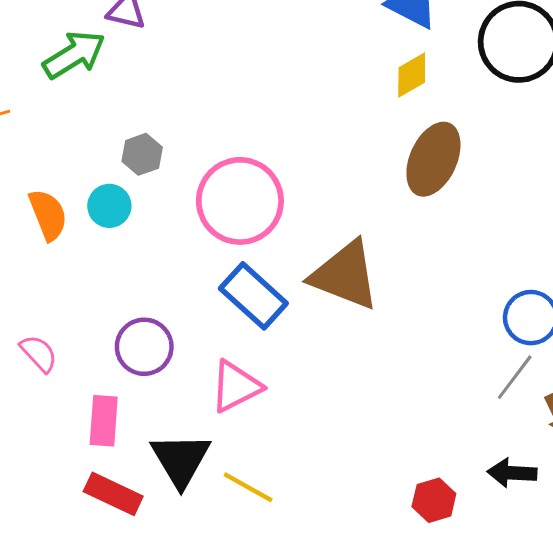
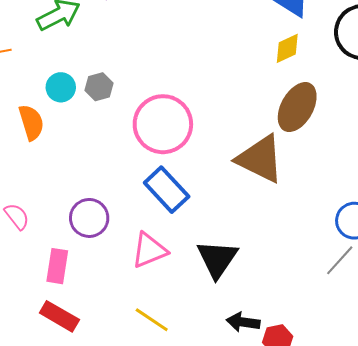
cyan circle: (109, 206) -> (61, 87), moved
brown triangle: (345, 275) -> (260, 159), moved
black triangle: (181, 460) -> (217, 259), moved
black arrow: (512, 473) -> (243, 322), moved

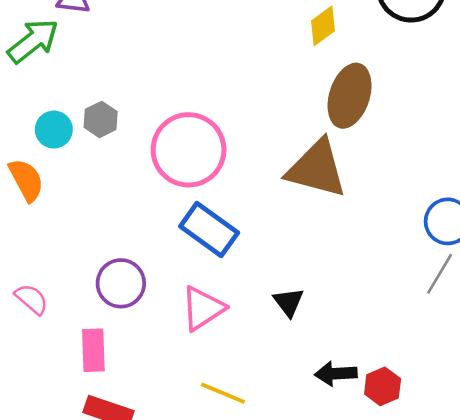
black triangle: (217, 259) -> (288, 302), size x0.6

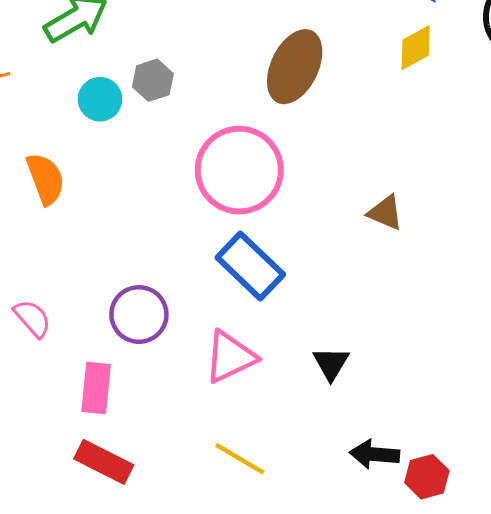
brown ellipse: (350, 96) -> (295, 67), moved
gray hexagon: (101, 119) -> (153, 80), moved
cyan circle: (54, 130) -> (100, 99), moved
brown triangle: (317, 169) -> (385, 213), size x0.5

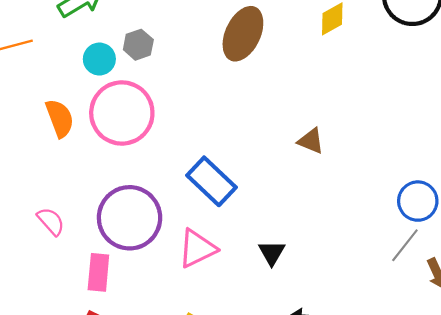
pink circle: (239, 170) -> (122, 113), moved
purple circle: (139, 314) -> (130, 218), size x1.5

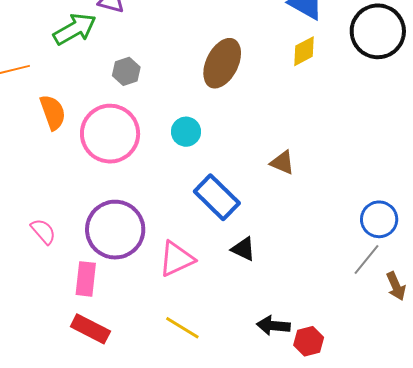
cyan circle: (99, 59) -> (186, 132), moved
orange semicircle: (60, 118) -> (53, 112), moved
blue rectangle: (212, 181) -> (217, 197), moved
black triangle: (272, 253) -> (243, 249), moved, turned -36

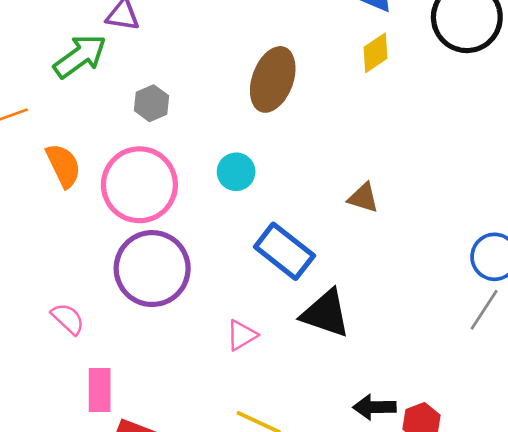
purple circle: (115, 230) -> (152, 269), moved
black triangle: (243, 249) -> (326, 313), size x1.6
pink triangle: (177, 259) -> (242, 335), size x0.7
pink rectangle: (86, 279) -> (100, 390), moved

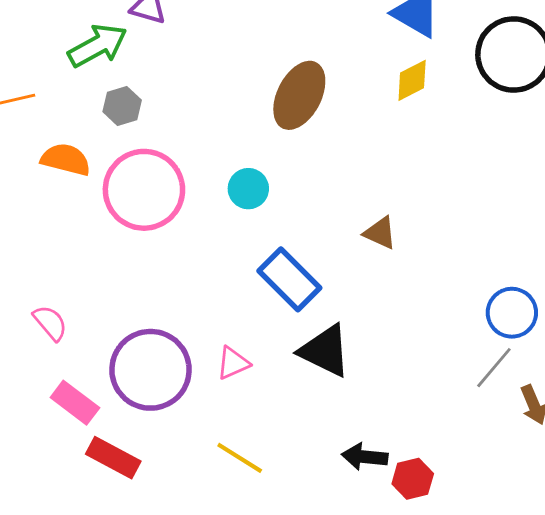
gray hexagon: (152, 103) -> (122, 106), moved
orange semicircle: (63, 166) -> (66, 159), turned -57
purple circle: (152, 269) -> (150, 370), moved
pink rectangle: (100, 390) -> (75, 403), turned -60

